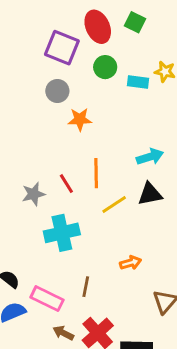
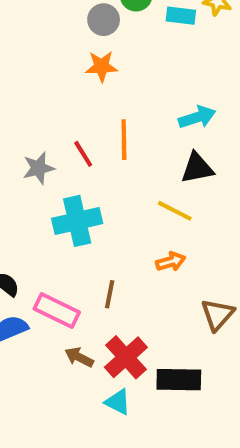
gray circle: (57, 91) -> (104, 20), moved
yellow line: (114, 204) -> (175, 211), moved, turned 60

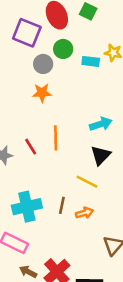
black triangle: (197, 168) -> (101, 155), turned -35
cyan cross: (77, 221) -> (27, 207), moved
brown line: (110, 294) -> (62, 205), moved

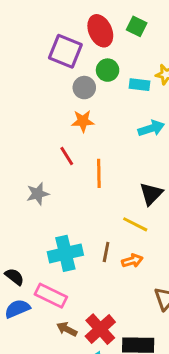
cyan arrow: (101, 124) -> (151, 128), moved
red line: (31, 147) -> (67, 156), moved

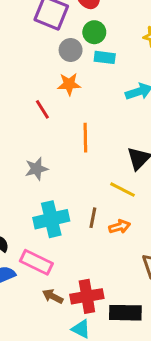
cyan rectangle: (140, 85) -> (105, 57), moved
red line: (67, 156) -> (42, 109), moved
gray star: (38, 194) -> (36, 169), moved
red cross: (100, 329) -> (87, 296), turned 32

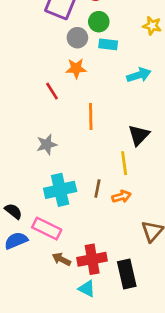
yellow line: (123, 190) -> (124, 163), turned 55
black rectangle: (125, 313) -> (127, 274), turned 76

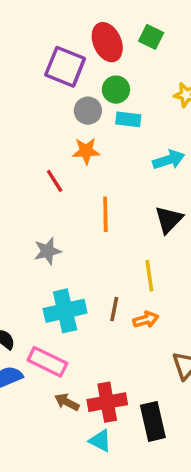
black triangle: (139, 135) -> (169, 219), moved

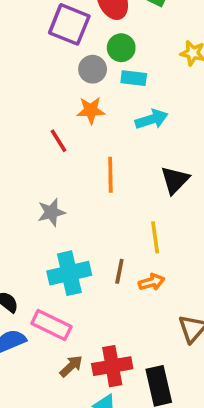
cyan arrow: (169, 160) -> (152, 119), moved
brown arrow: (67, 402) -> (71, 366), turned 110

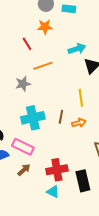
cyan arrow: (152, 119) -> (77, 49), moved
orange line: (110, 175) -> (43, 66), moved, turned 72
brown arrow: (71, 366) -> (24, 170), moved

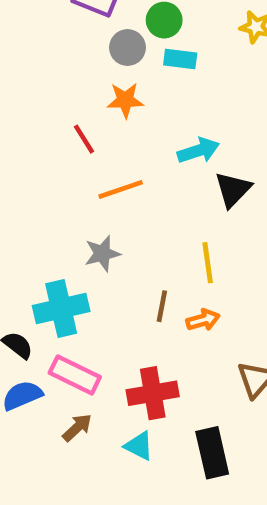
gray star: (23, 84) -> (102, 254), moved
cyan cross: (33, 118) -> (61, 308), moved
red cross: (57, 170) -> (153, 393), moved
cyan triangle: (53, 192) -> (139, 446), moved

